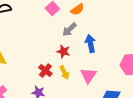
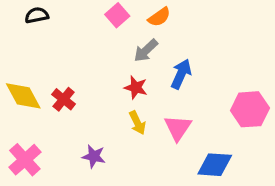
blue arrow: (90, 43) -> (181, 74), turned 36
red cross: (45, 70) -> (64, 99), moved

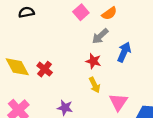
pink triangle: (178, 128) -> (118, 102), moved

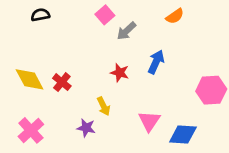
orange semicircle: (109, 13) -> (175, 16), moved
gray arrow: (100, 36) -> (126, 31), moved
yellow arrow: (95, 85) -> (104, 106), moved

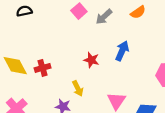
gray arrow: (126, 31) -> (104, 17), moved
red cross: (62, 82) -> (43, 68), turned 35

